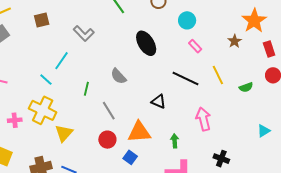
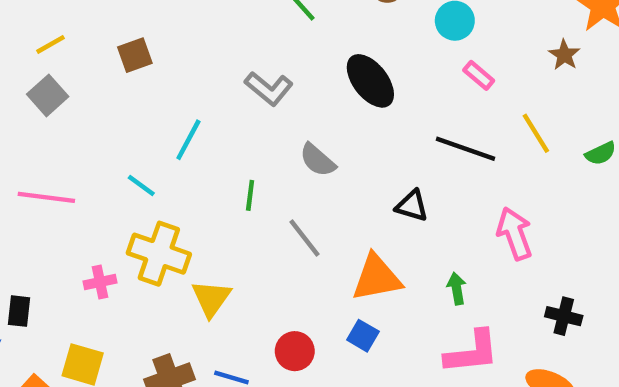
gray L-shape: (84, 33) -> (269, 89), moved
cyan line: (46, 80) -> (141, 186), moved
red circle: (107, 140) -> (295, 351), moved

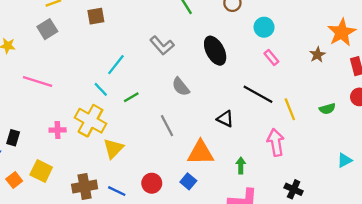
yellow line: (536, 133) -> (290, 109), moved
cyan line: (141, 186) -> (101, 89), moved
green line: (250, 195) -> (131, 97), moved, turned 42

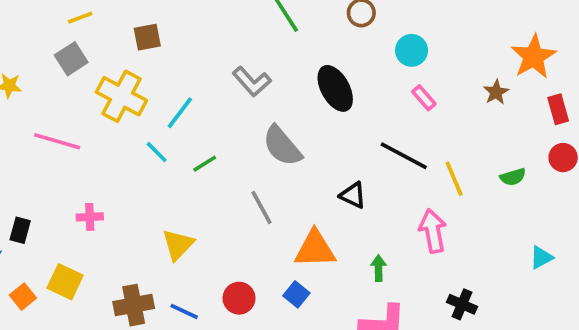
gray semicircle: (181, 87) -> (282, 146), size x1.4
yellow cross: (90, 121) -> (121, 96), moved

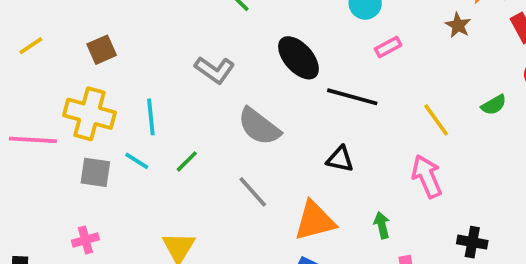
gray square: (71, 59) -> (95, 172), moved, turned -36
pink rectangle: (424, 98) -> (388, 47), turned -65
cyan line: (180, 113) -> (151, 117), turned -30
pink line: (57, 141) -> (33, 140), moved
black line: (404, 156) -> (352, 97), moved

